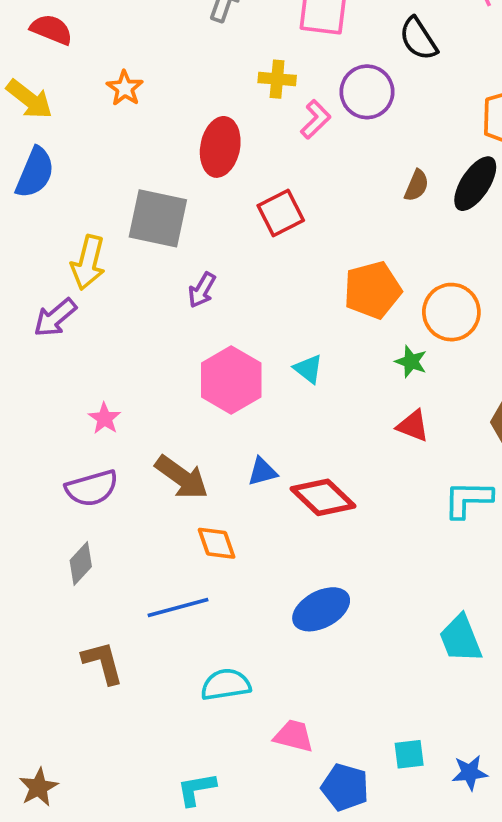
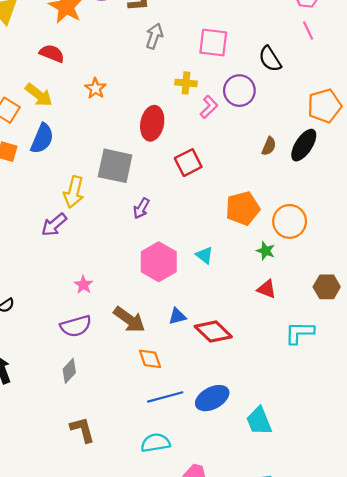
blue line: (178, 607) -> (165, 397), moved
cyan trapezoid: (461, 639) -> (259, 421), moved

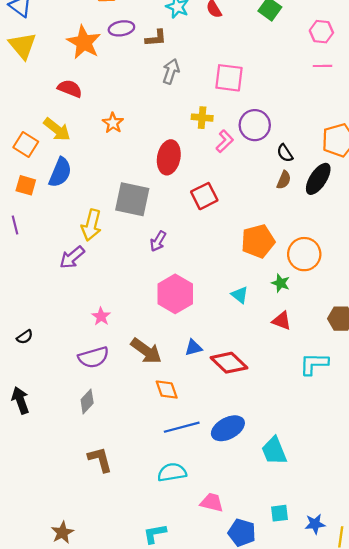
pink line: (308, 31) -> (322, 66), turned -66
black semicircle: (270, 59) -> (285, 153), moved, size x0.7
cyan triangle: (205, 255) -> (240, 295), moved

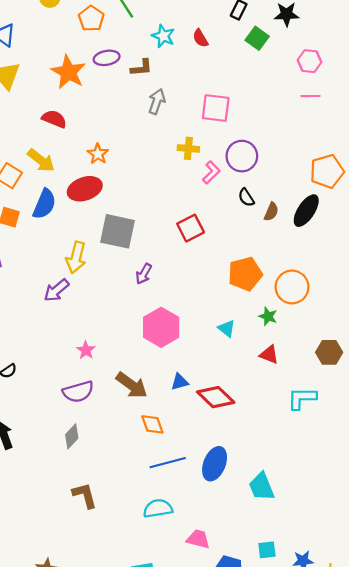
black semicircle: (285, 153) -> (246, 198), moved
red ellipse: (169, 157) -> (85, 189), moved, turned 60
blue ellipse: (228, 428) -> (215, 464), turned -40

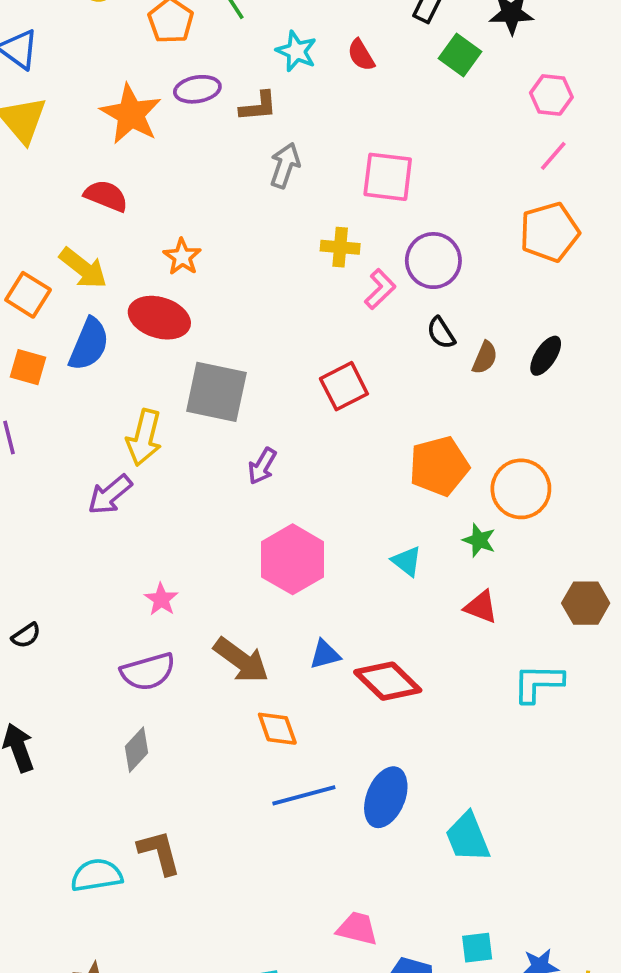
pink line: (311, 96) -> (553, 156), turned -48
orange pentagon: (327, 171) -> (549, 232), moved
red ellipse: (85, 189) -> (159, 318), turned 36
black ellipse: (306, 211) -> (546, 356), size x0.7
cyan semicircle: (158, 508) -> (97, 875), moved

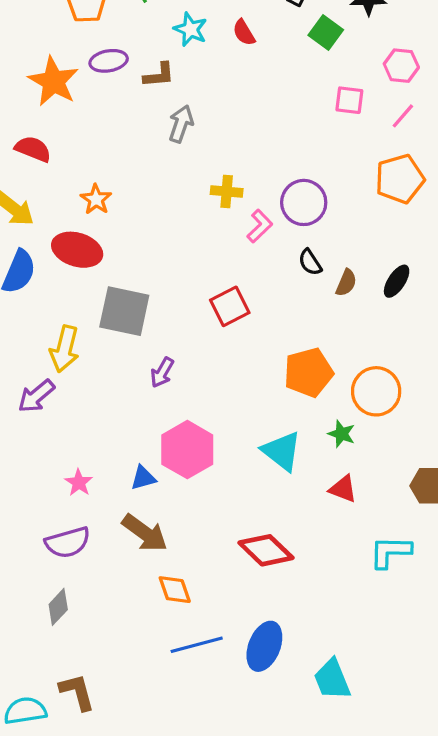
pink square: (388, 177) -> (349, 100), moved, size x0.7
cyan triangle: (407, 561) -> (282, 451), size x1.6
blue triangle: (325, 654) -> (143, 478), moved

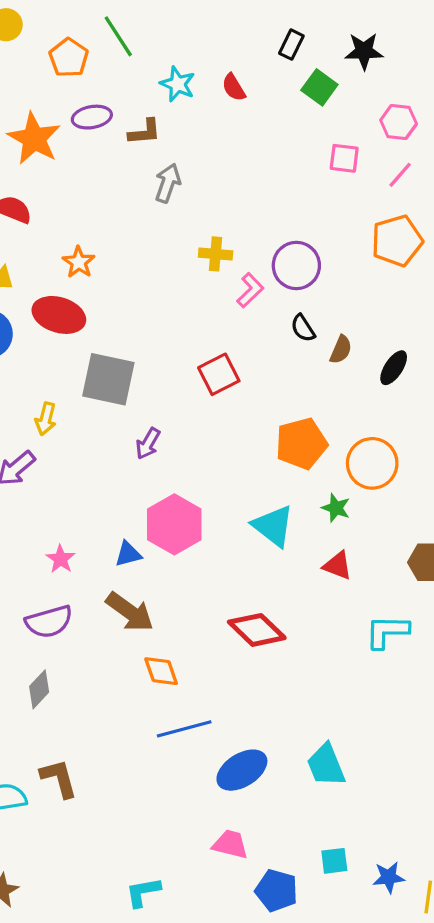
black ellipse: (397, 281) -> (394, 368), moved
yellow arrow: (65, 349) -> (46, 419), size x0.7
blue ellipse: (264, 646) -> (242, 770), moved, turned 36

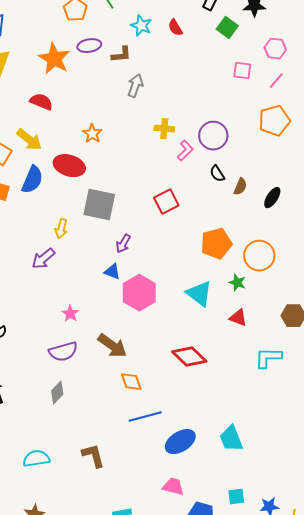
orange star: (79, 262) -> (92, 134), moved
blue triangle: (128, 554) -> (112, 272), moved, turned 36
brown L-shape: (59, 778) -> (93, 456), moved

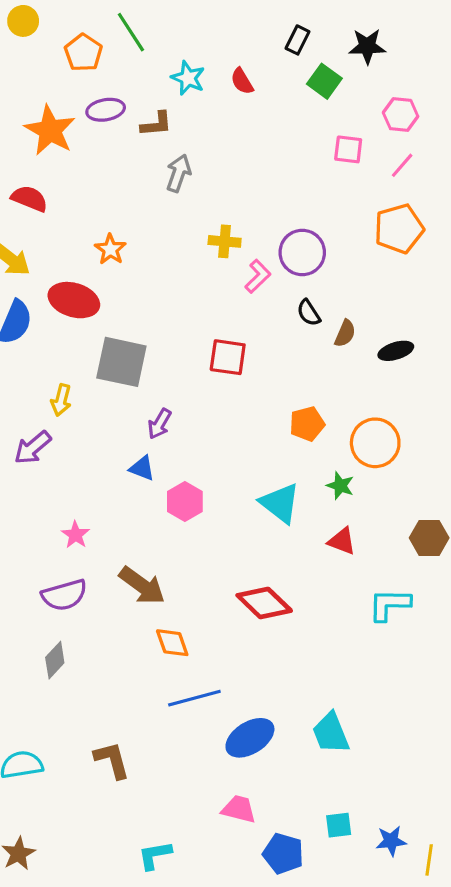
black ellipse: (272, 198) -> (396, 351), turned 40
red square: (166, 202) -> (228, 357), turned 35
orange pentagon: (216, 244) -> (307, 424), size x0.7
pink hexagon: (139, 293) -> (185, 502), size x0.7

